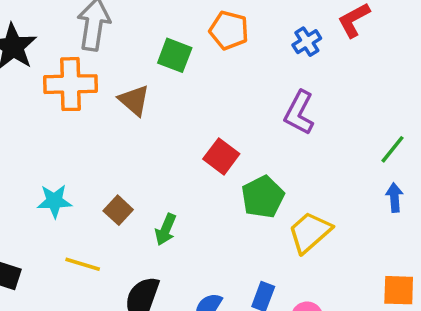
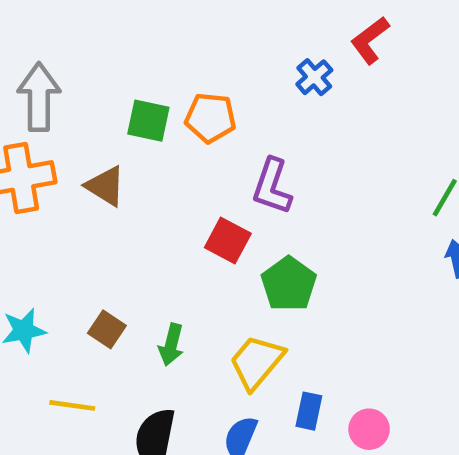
orange pentagon: (229, 30) -> (210, 118), moved
purple L-shape: (299, 113) -> (272, 186), moved
yellow trapezoid: (310, 232) -> (257, 362), moved

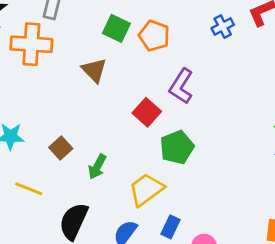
brown triangle: (105, 186) -> (94, 70), moved

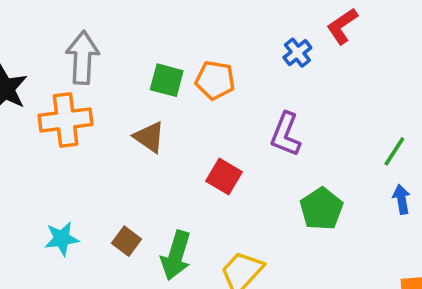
purple L-shape: (181, 86) -> (286, 134), moved
green pentagon: (177, 147) -> (321, 209), moved
green arrow: (97, 167) -> (176, 255), size x1.5

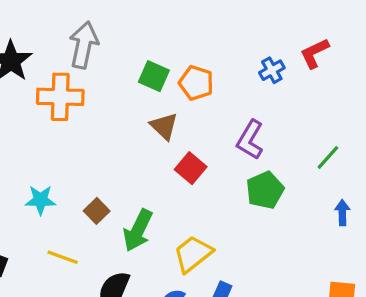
brown triangle: (149, 137) -> (164, 126), moved
green line: (394, 151) -> (328, 157), moved
green pentagon: (321, 209) -> (265, 190), moved

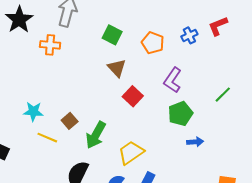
orange pentagon: (196, 83) -> (153, 43), moved
orange cross: (60, 97) -> (50, 45), size x0.7
blue arrow: (342, 213) -> (195, 142), moved, turned 84
yellow line: (63, 257) -> (47, 138), moved

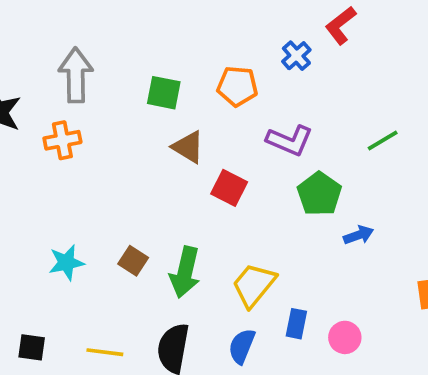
purple L-shape: (173, 80) -> (290, 140), turned -85
green line: (223, 95) -> (383, 140), turned 30
yellow line: (47, 138) -> (105, 352), moved

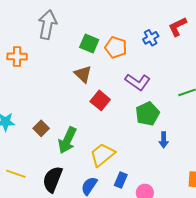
gray arrow: (76, 75) -> (47, 25), moved
green square: (164, 93) -> (89, 43), moved
blue arrow: (359, 235) -> (164, 140), turned 98

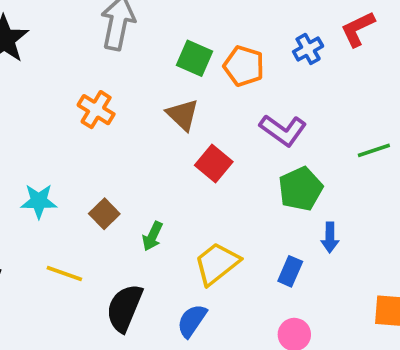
orange cross: (17, 56) -> (96, 110), moved, turned 30
green arrow: (67, 140) -> (152, 236), size x0.6
yellow line: (16, 174) -> (64, 273), moved
blue rectangle: (121, 180) -> (290, 271), moved

